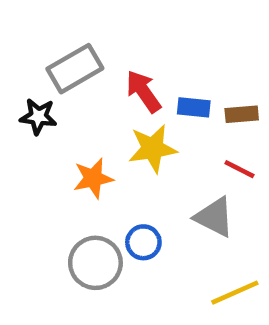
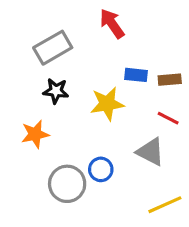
red arrow: (143, 91) -> (112, 24), moved
black star: (38, 117) -> (56, 91), moved
orange star: (93, 178) -> (35, 134), moved

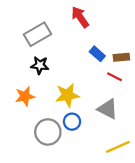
blue rectangle: (136, 75) -> (97, 54), turned 35
yellow star: (107, 104) -> (67, 95), moved
red line: (168, 118) -> (115, 77), moved

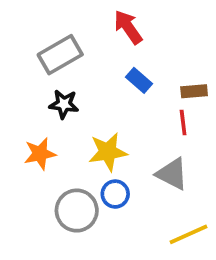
blue rectangle: (97, 54) -> (139, 80), moved
red line: (115, 77) -> (183, 122), turned 56

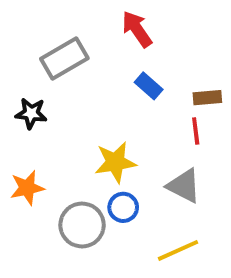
black star: (64, 104) -> (31, 113), moved
orange star: (40, 154) -> (27, 188), moved
yellow line: (189, 234) -> (178, 250), moved

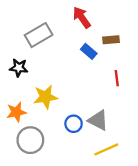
brown rectangle: (207, 98) -> (111, 40), moved
yellow star: (115, 162) -> (46, 97), moved
gray triangle: (184, 186) -> (98, 120), moved
gray circle: (82, 225) -> (30, 140), moved

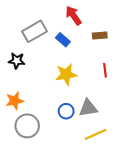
blue rectangle: (89, 51) -> (63, 40), moved
yellow star: (46, 97) -> (66, 74), moved
gray triangle: (98, 120) -> (88, 108), turned -36

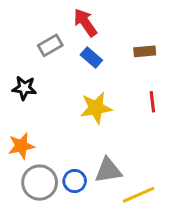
red arrow: (73, 15) -> (85, 23), moved
gray rectangle: (35, 31) -> (50, 45), size x0.7
gray triangle: (88, 108) -> (108, 170), moved
blue circle: (66, 111) -> (75, 181), moved

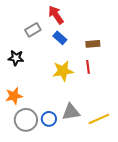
brown rectangle: (145, 51) -> (93, 44), moved
red line: (152, 102) -> (88, 67), moved
yellow line: (139, 195) -> (99, 119), moved

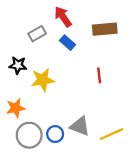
brown rectangle: (93, 44) -> (105, 29), moved, size x1.5
yellow star: (63, 71) -> (43, 80), moved
gray triangle: (71, 112) -> (80, 126), turned 30

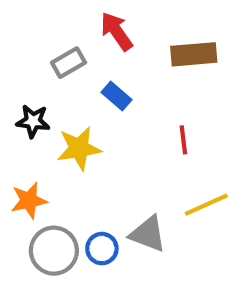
blue rectangle: (68, 43) -> (117, 96), moved
yellow line: (112, 134) -> (206, 205), moved

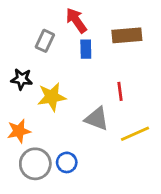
gray rectangle: (69, 63) -> (45, 41), turned -35
blue rectangle: (117, 96) -> (86, 49), moved, turned 48
gray triangle: (148, 234) -> (97, 119), moved

